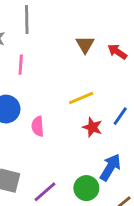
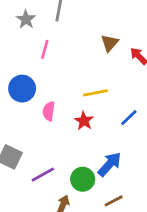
red star: (92, 127) -> (84, 121), moved

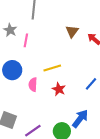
gray star: (26, 19) -> (10, 30), moved
yellow line: (95, 93) -> (52, 68), moved

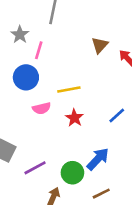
blue circle: (12, 70) -> (26, 77), moved
pink semicircle: (33, 85) -> (42, 108), turned -112

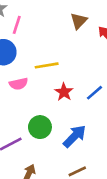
red star: (74, 118) -> (64, 92), moved
green circle: (72, 173) -> (40, 127), moved

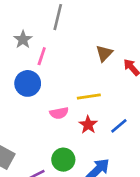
yellow line: (47, 65) -> (89, 96), moved
pink semicircle: (19, 84) -> (59, 113), moved

